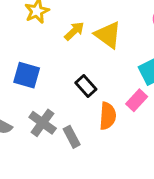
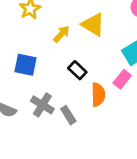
yellow arrow: (74, 31) -> (61, 34), moved

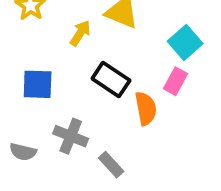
black rectangle: (77, 70) -> (111, 79), size x1.4
gray rectangle: (68, 115) -> (111, 165), moved

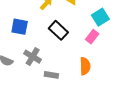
orange semicircle: (146, 108) -> (85, 66), moved
gray rectangle: (111, 165) -> (51, 75), turned -48

